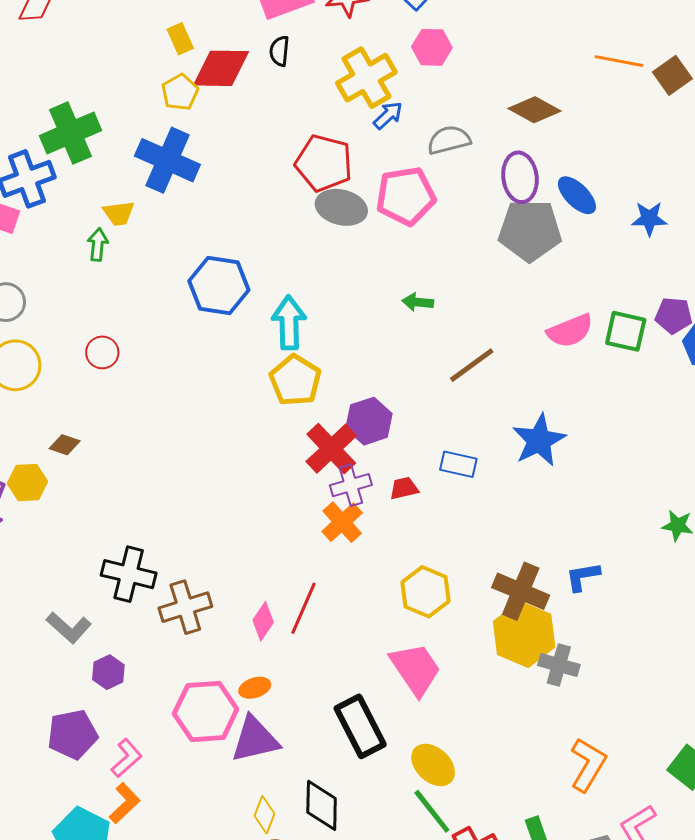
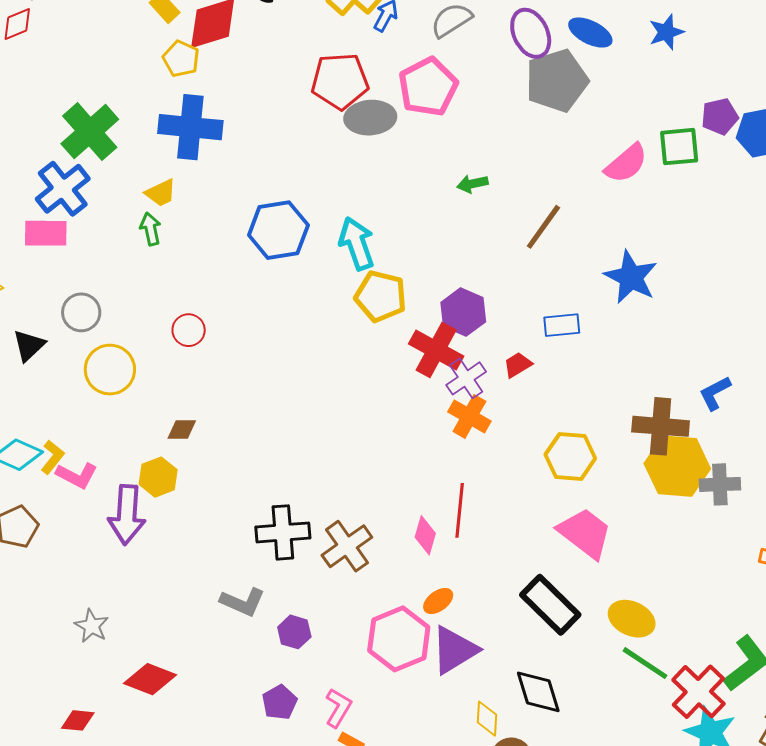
purple pentagon: (72, 734) -> (280, 702), size x0.7

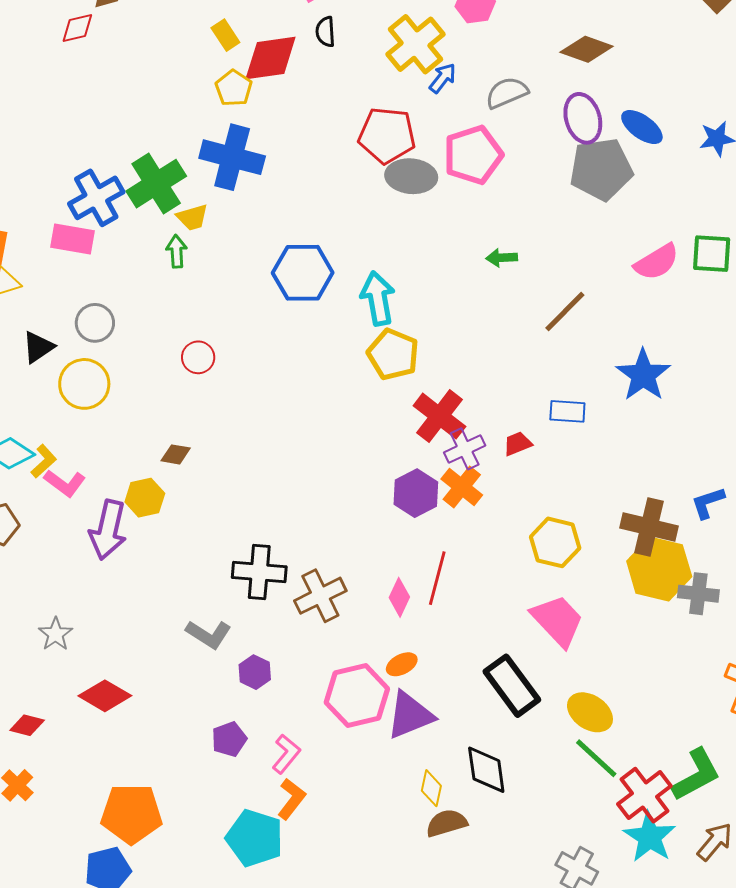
green cross: (90, 132) -> (156, 184), moved
purple hexagon: (463, 312) -> (416, 493), moved
yellow circle: (110, 370) -> (84, 384), moved

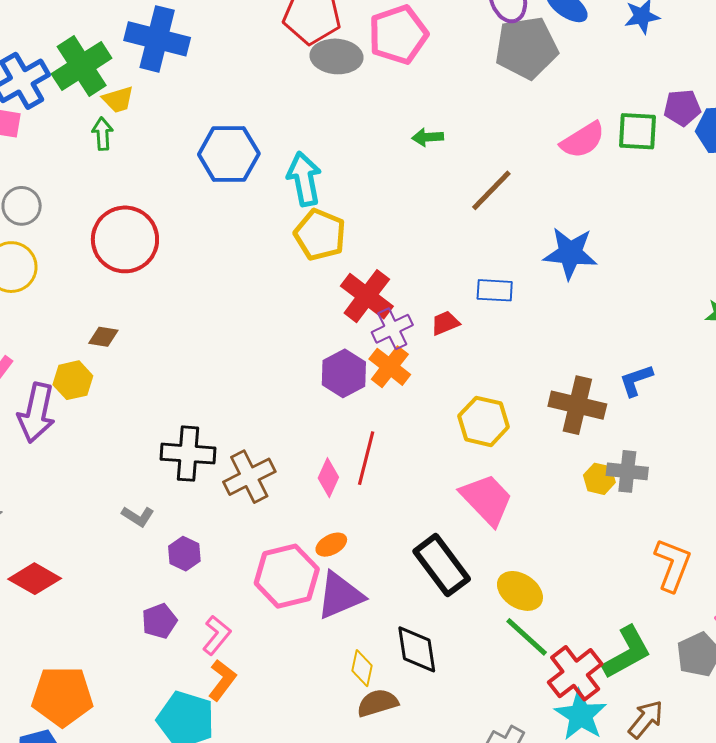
red circle: (198, 357) -> (125, 239), size x2.0
blue star: (643, 375) -> (570, 253), turned -30
yellow hexagon: (659, 569) -> (599, 479), moved, size x0.5
gray L-shape: (209, 634) -> (138, 516), size x0.7

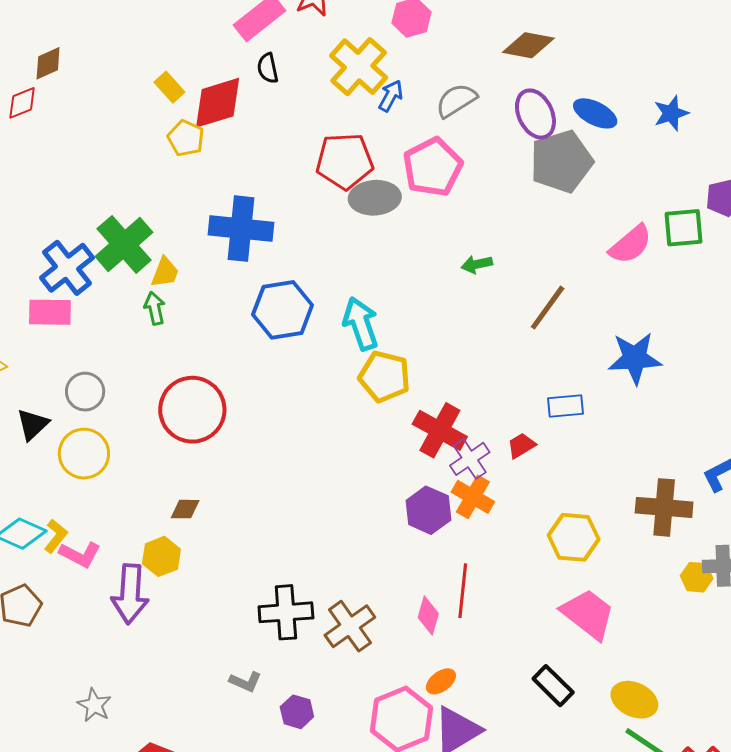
blue cross: (157, 39) -> (241, 229), moved
yellow trapezoid: (118, 100) -> (165, 272), turned -44
black rectangle: (442, 565) -> (553, 686), size x0.7

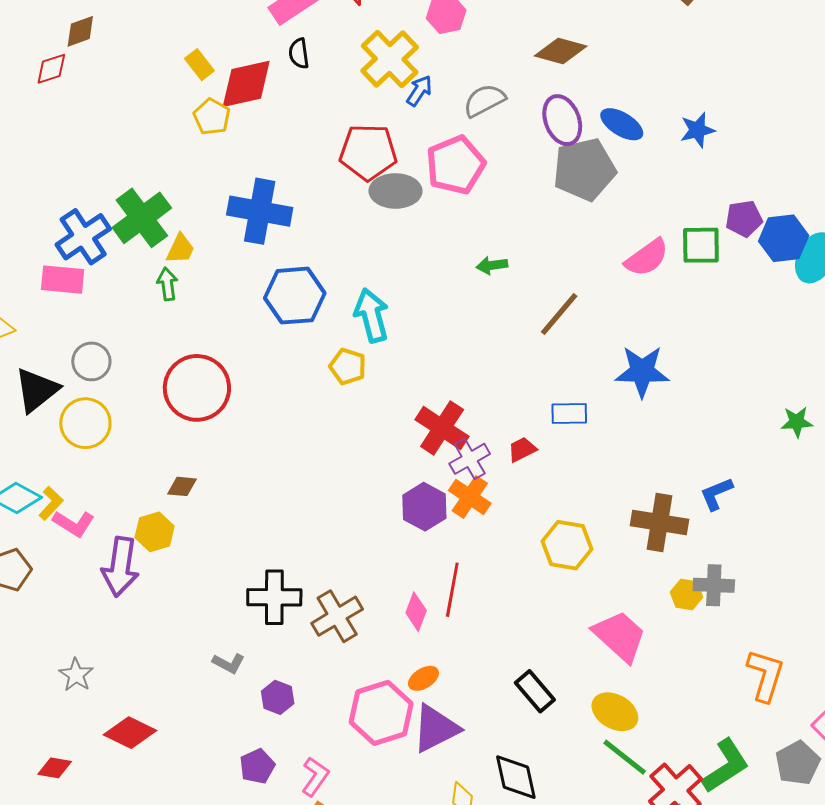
yellow pentagon: (384, 376) -> (348, 366), moved, size x0.7
black triangle: (33, 424) -> (37, 390), size x1.4
pink trapezoid: (588, 614) -> (620, 636), moved

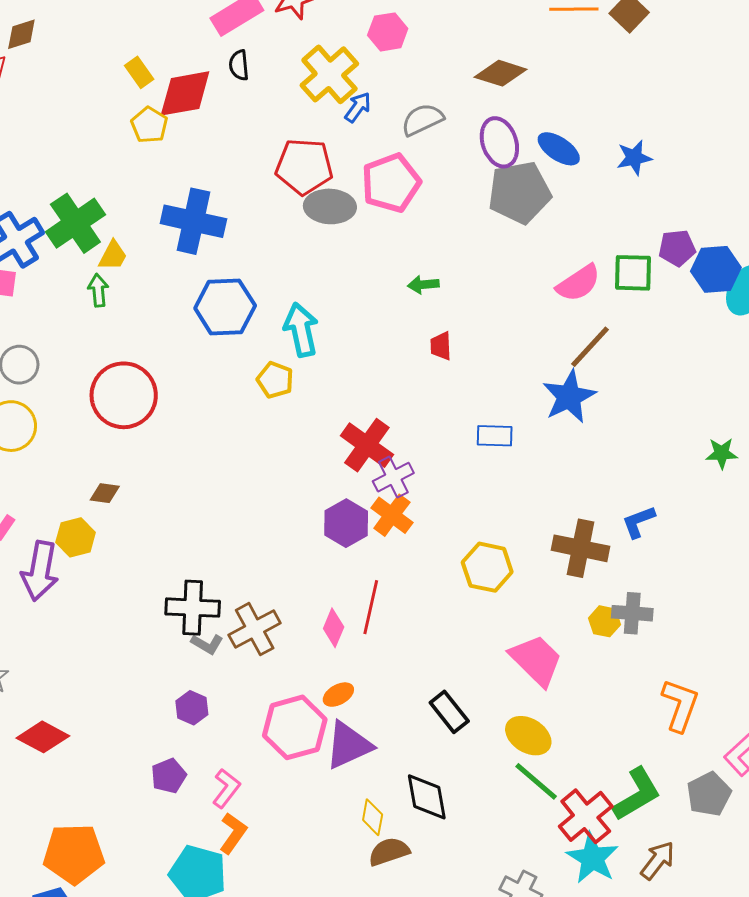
brown line: (559, 314) -> (590, 347), moved
blue star: (642, 371) -> (569, 397), turned -30
red trapezoid: (522, 449) -> (441, 346), moved, turned -68
gray L-shape: (229, 663) -> (207, 644), moved

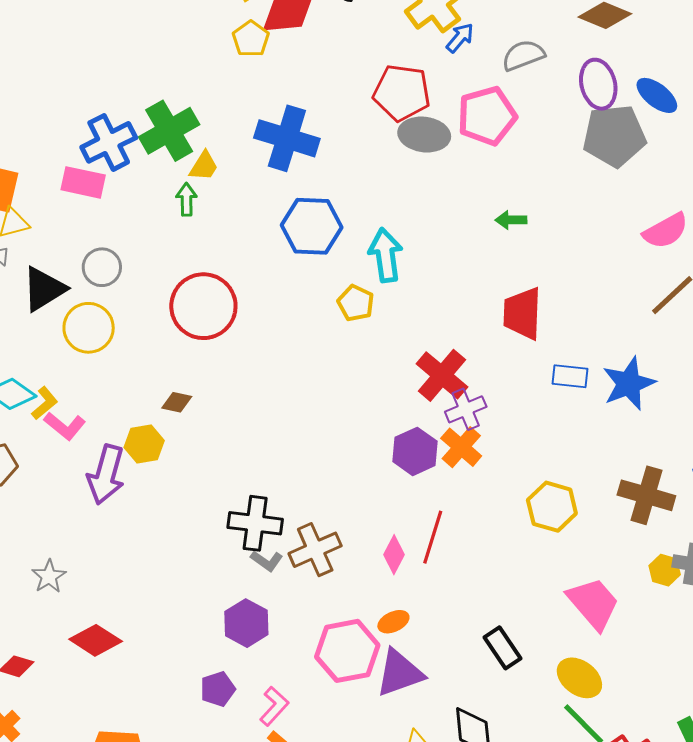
red trapezoid: (441, 346) -> (522, 313), moved, size x1.8
blue star: (569, 397) -> (629, 384), moved
purple hexagon: (192, 708) -> (246, 623), size x1.4

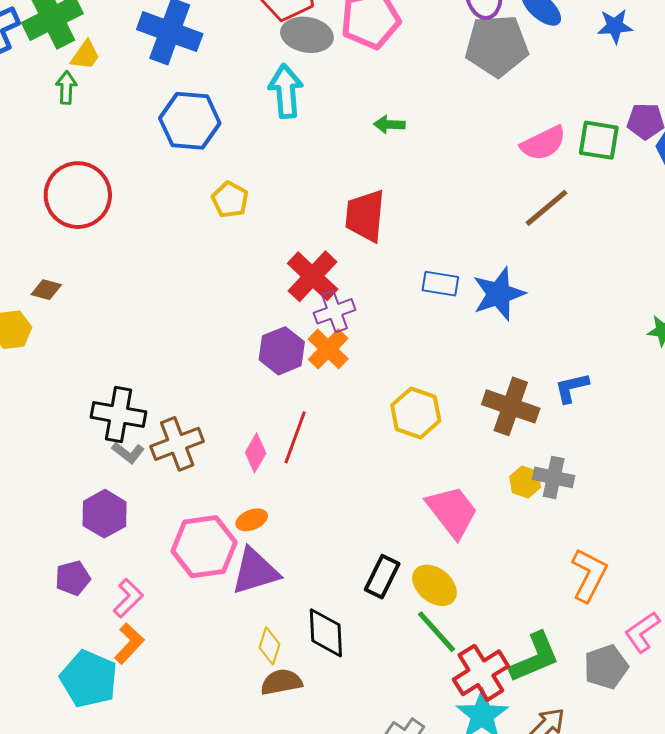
cyan arrow: (386, 255) -> (286, 91), moved
red trapezoid: (522, 313) -> (365, 216), moved
black rectangle: (503, 648) -> (382, 577), moved, turned 57

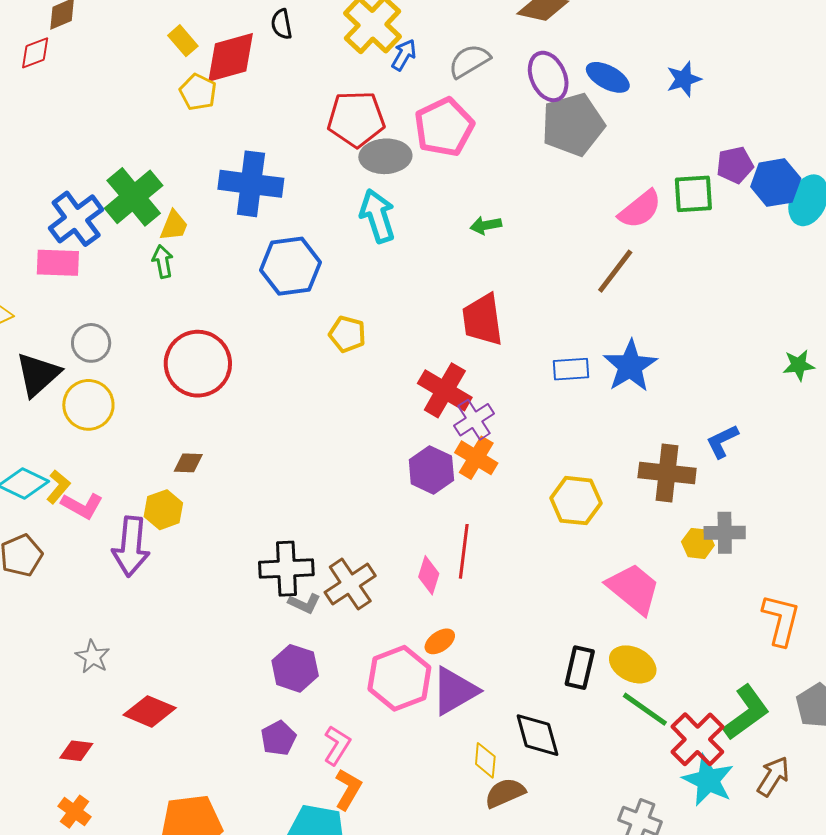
brown line: (547, 208) -> (615, 271), moved

